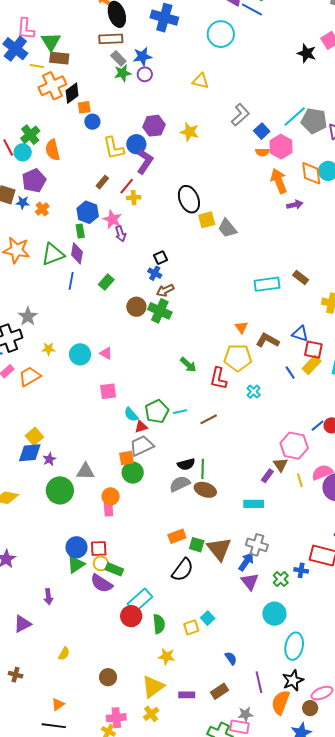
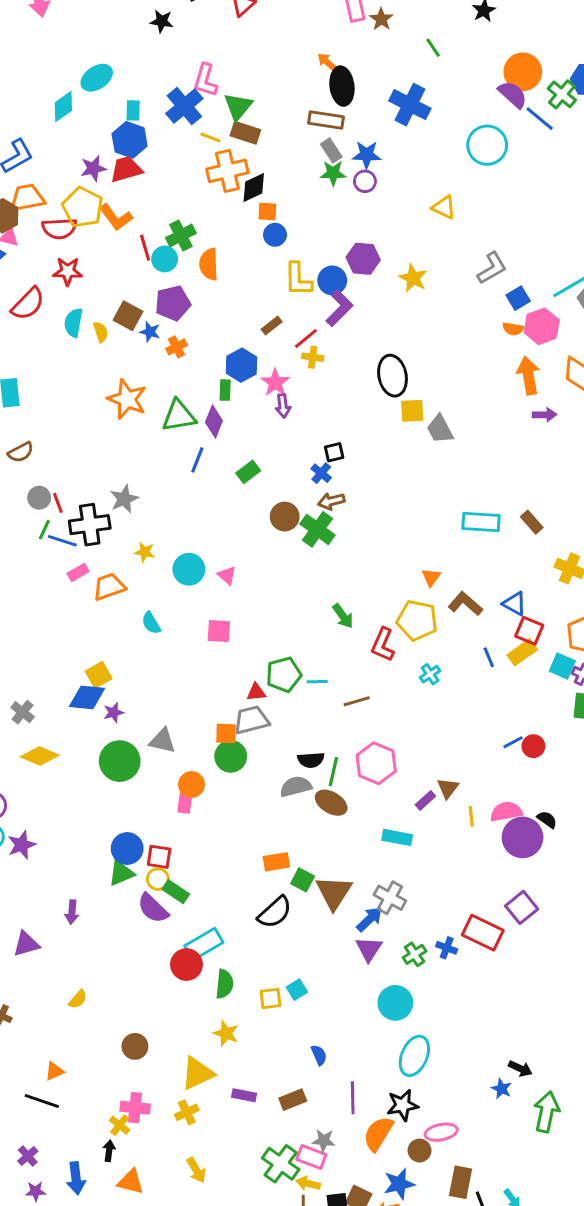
cyan semicircle: (131, 415) -> (151, 623), moved
pink hexagon: (294, 446) -> (376, 763), moved

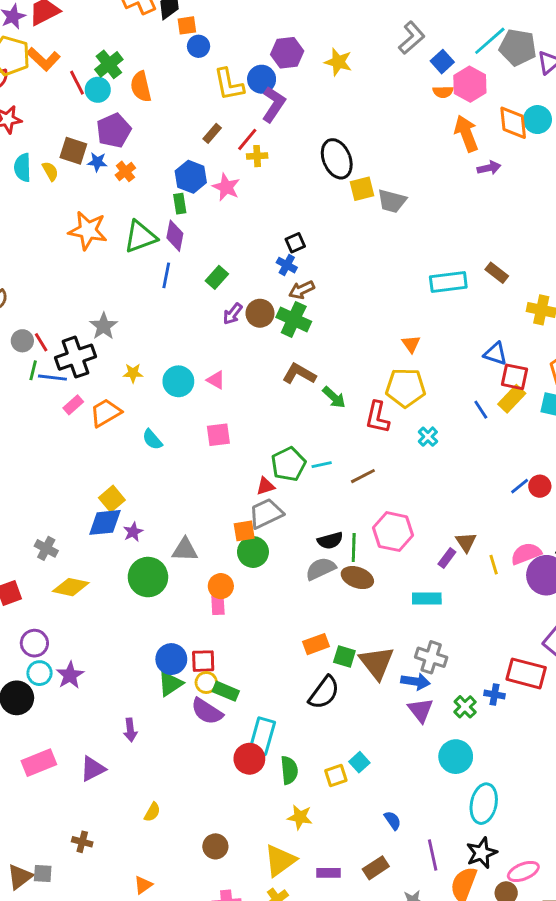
purple arrow: (283, 406) -> (233, 314), moved, turned 55
gray trapezoid: (440, 429) -> (392, 201), turned -36
brown L-shape: (465, 604) -> (299, 374), moved
blue arrow: (369, 919) -> (416, 682), turned 64
cyan rectangle: (204, 944) -> (262, 736), turned -33

